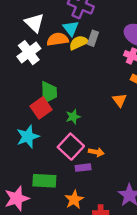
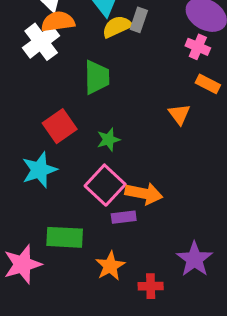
orange semicircle: (58, 39) -> (58, 22), moved
green trapezoid: (49, 92) -> (97, 77), moved
orange arrow: (96, 152) -> (144, 193), size x1.5

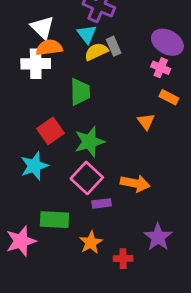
gray rectangle: (139, 20) -> (114, 46), turned -42
white cross: (41, 42) -> (36, 64), turned 36
green star: (108, 140) -> (89, 142), size x1.6
orange arrow: (144, 193) -> (135, 183), moved

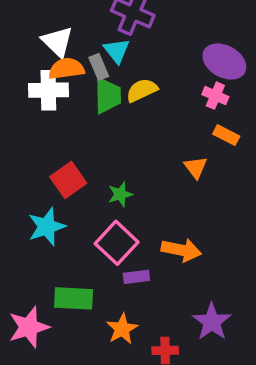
gray rectangle: (114, 46) -> (99, 67), moved
yellow semicircle: (96, 52) -> (142, 90), moved
green trapezoid: (80, 92) -> (108, 96), moved
green star: (89, 142) -> (120, 194), size x0.6

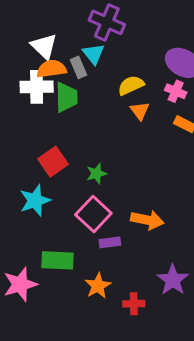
yellow semicircle: (142, 90) -> (131, 85), moved
green trapezoid: (108, 96) -> (66, 97), moved
orange triangle: (196, 167) -> (140, 111), moved

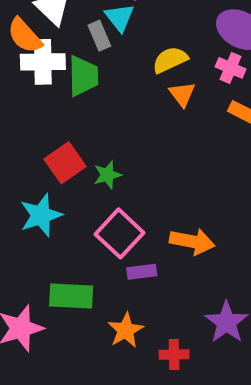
orange semicircle: (51, 69) -> (25, 36), moved, turned -124
green star: (96, 174) -> (107, 175), moved

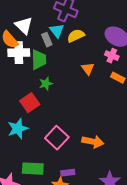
yellow semicircle: (170, 60) -> (76, 36), moved
green star: (107, 175) -> (46, 84), moved
purple rectangle: (142, 272) -> (68, 173), moved

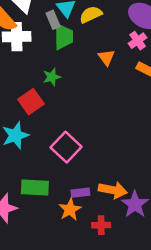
pink cross: (112, 56) -> (138, 41), turned 32
green trapezoid: (39, 60) -> (63, 37), moved
orange arrow: (93, 142) -> (113, 190), moved

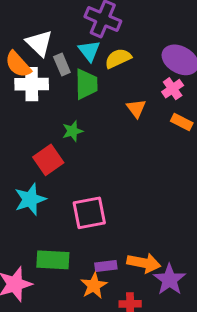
gray rectangle: (53, 20) -> (62, 64), moved
pink square: (66, 147) -> (89, 213), turned 36

